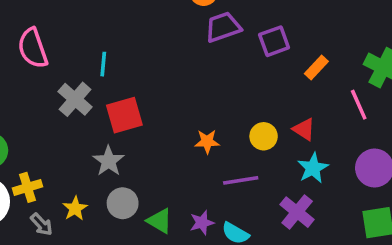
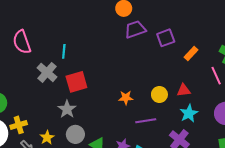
red triangle: (304, 129) -> (184, 90), turned -40

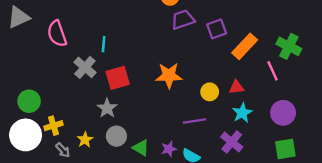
orange rectangle: (191, 54) -> (245, 46), size x1.6
orange star: (126, 98) -> (169, 76), moved, size x1.6

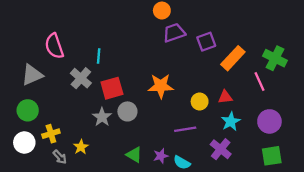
gray triangle: (19, 17) -> (32, 75), moved
white circle: (26, 135) -> (24, 143), size x0.7
gray circle: (116, 136) -> (127, 111), moved

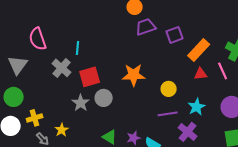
gray triangle: (32, 75) -> (18, 65), turned -30
red triangle: (225, 97) -> (201, 74), moved
purple line: (185, 129) -> (168, 114), moved

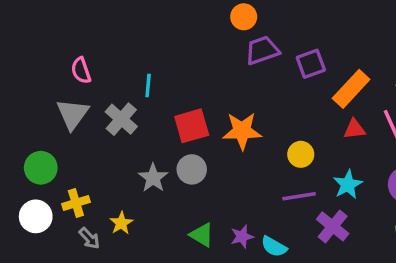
pink semicircle: (38, 39) -> (81, 70), size x0.7
gray triangle: (18, 65) -> (73, 114), moved
red square: (90, 77) -> (192, 126), moved

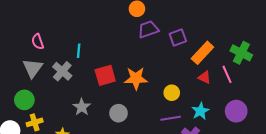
red triangle: (354, 129) -> (204, 77), turned 32
green circle: (41, 168) -> (24, 100), moved
gray circle: (192, 169) -> (119, 113), moved

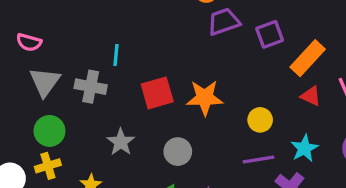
pink semicircle: (38, 42) -> (29, 42), moved, turned -56
gray cross: (62, 71) -> (91, 87), turned -30
green circle: (24, 100) -> (49, 131), moved

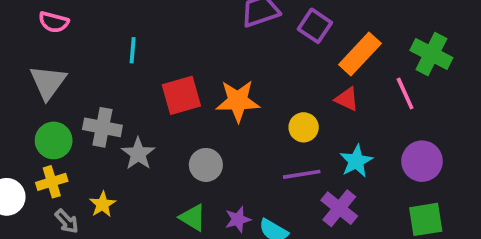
purple square: (270, 34) -> (315, 26), turned -36
pink semicircle: (29, 42) -> (54, 22), moved
gray cross: (91, 87) -> (102, 127), moved
red triangle: (311, 96) -> (347, 99), moved

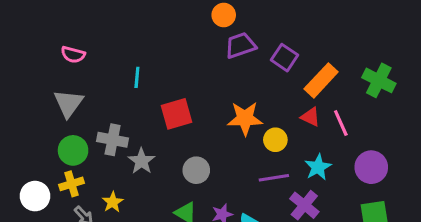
pink line: (405, 93) -> (341, 123), moved
orange star: (238, 101) -> (245, 118), moved

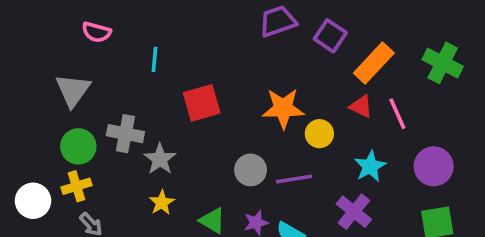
pink semicircle: (73, 55) -> (96, 32), moved
gray circle: (196, 170) -> (251, 170), moved
purple line: (274, 178) -> (294, 179), moved
yellow star: (113, 202) -> (162, 203), moved

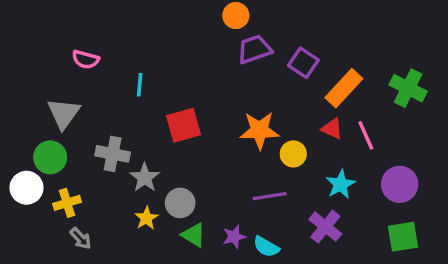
green circle: (78, 146) -> (50, 157), moved
gray circle: (251, 170) -> (180, 203), moved
white circle: (33, 201) -> (26, 188), moved

